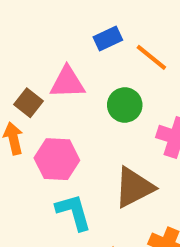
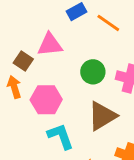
green circle: (125, 105) -> (93, 72), moved

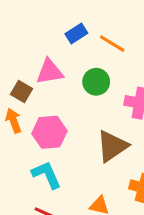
green circle: (93, 72) -> (96, 82), moved
cyan L-shape: (61, 136) -> (47, 175), moved

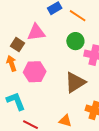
green circle: (96, 82) -> (75, 41), moved
cyan L-shape: (47, 175) -> (16, 101), moved

